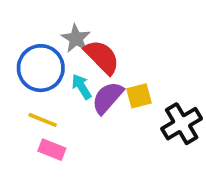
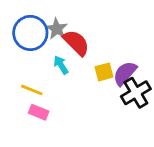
blue circle: (41, 68) -> (30, 33), moved
purple semicircle: (107, 98) -> (125, 73), moved

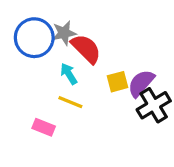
gray star: (57, 29) -> (64, 33), turned 30
yellow line: (32, 90) -> (70, 102), moved

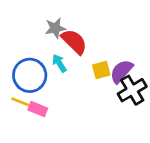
blue circle: (34, 38) -> (30, 75), moved
yellow line: (70, 102) -> (22, 102), moved

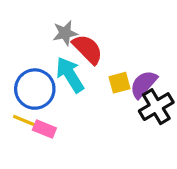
cyan arrow: (59, 63) -> (70, 75), size x1.6

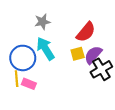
red semicircle: (88, 49) -> (86, 32), moved, turned 85
yellow line: (25, 121) -> (17, 79), turned 63

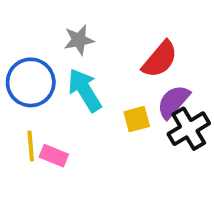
yellow square: (78, 54) -> (137, 119), moved
blue circle: (23, 58) -> (31, 82), moved

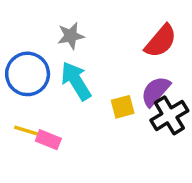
red semicircle: (160, 59) -> (161, 41), moved
yellow line: (31, 146) -> (28, 131), turned -68

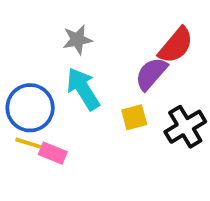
blue circle: (28, 74) -> (30, 108), moved
purple semicircle: (156, 91) -> (151, 74), moved

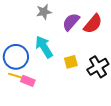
gray star: (77, 40) -> (44, 12), moved
purple semicircle: (151, 74) -> (71, 22), moved

